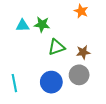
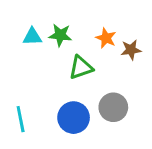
orange star: (81, 11) -> (106, 38), moved
brown star: (83, 52) -> (131, 50), moved

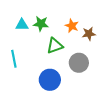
gray circle: (113, 107) -> (79, 63), moved
cyan line: (21, 119) -> (14, 59), moved

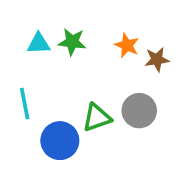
green triangle: (55, 46) -> (97, 118), moved
blue circle: (50, 80) -> (60, 141), moved

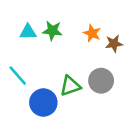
cyan line: (25, 104) -> (18, 76), turned -30

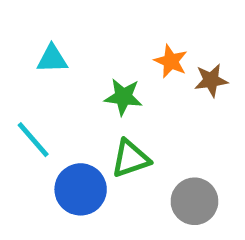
green star: (52, 31) -> (123, 97), moved
gray circle: (101, 81) -> (194, 201), moved

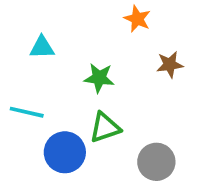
orange star: (171, 61) -> (137, 19), moved
cyan line: (33, 140) -> (27, 112), turned -36

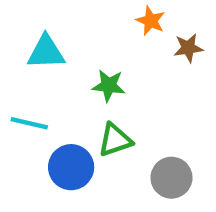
cyan triangle: (42, 47) -> (46, 52), size x1.4
brown star: (170, 65) -> (188, 48), moved

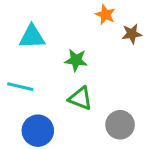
green triangle: (115, 140) -> (80, 98), turned 40
blue circle: (71, 167) -> (38, 131), moved

